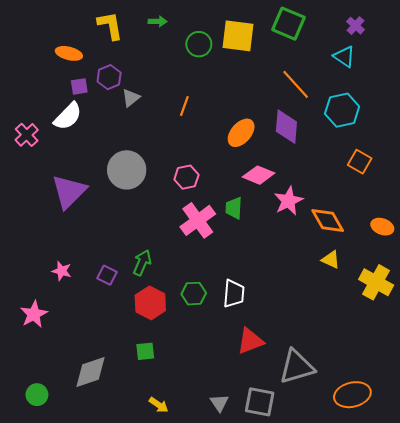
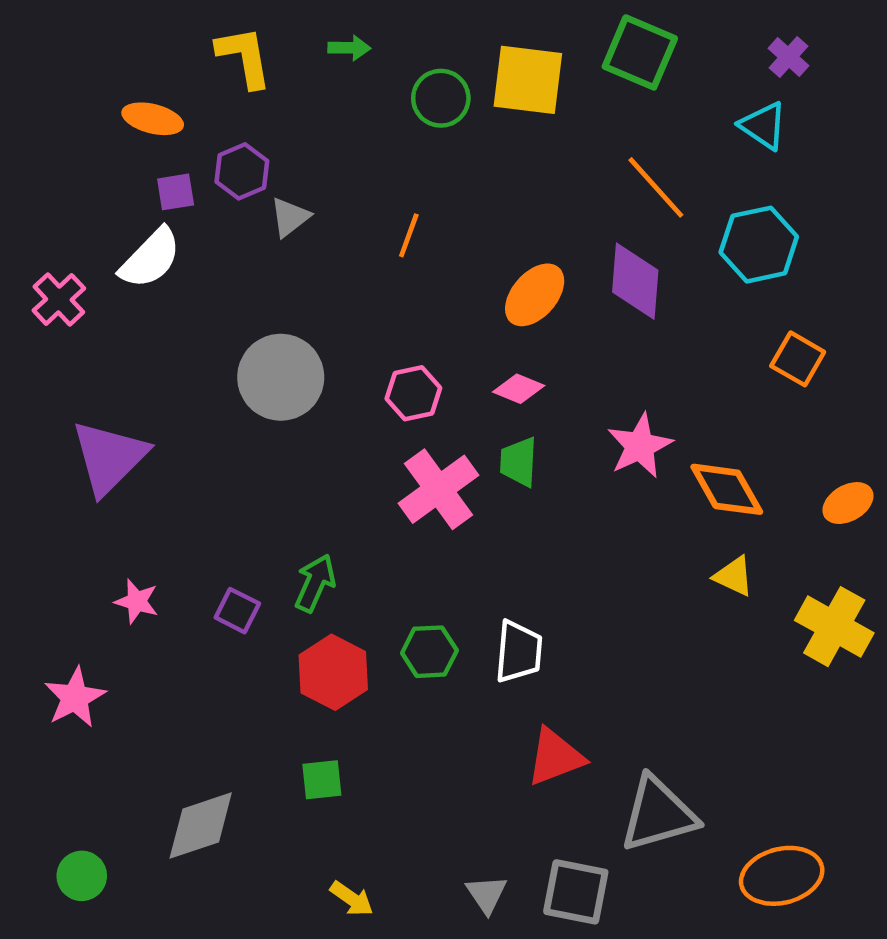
pink diamond: (259, 175) -> (519, 389), moved, size x0.7
purple triangle: (69, 192) -> (109, 457), moved
orange ellipse: (382, 227) -> (848, 503), turned -50

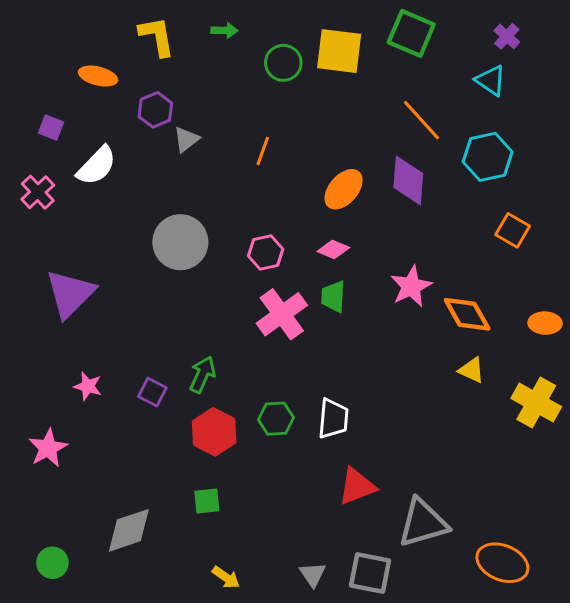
purple square: (176, 192) -> (51, 128), moved, turned 30
orange ellipse: (848, 503) -> (545, 323), turned 32
orange ellipse: (782, 876) -> (502, 563), turned 36

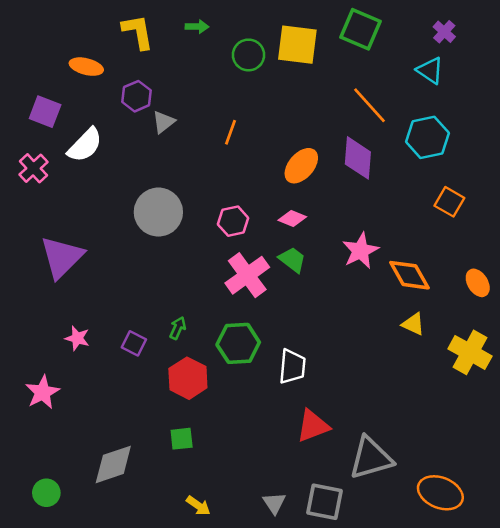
purple square: (51, 128) -> (45, 112), size x1.4
green trapezoid: (333, 297) -> (292, 260), turned 124
orange ellipse: (545, 323) -> (478, 283), turned 56
green arrow: (202, 375) -> (178, 328), size x0.7
green hexagon: (276, 419) -> (238, 343), moved, size x1.4

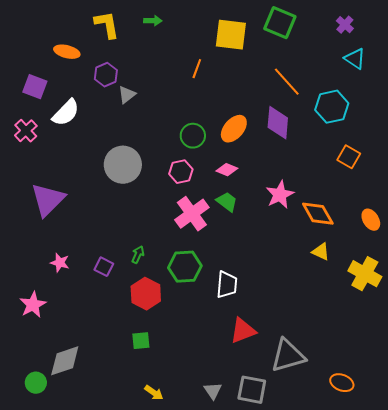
green circle: (249, 55) -> (193, 136), moved
cyan triangle: (430, 70) -> (355, 59), moved
orange line: (230, 132) -> (197, 69), moved
gray diamond: (113, 464) -> (65, 361), moved
orange ellipse: (440, 493) -> (342, 383), size x0.7

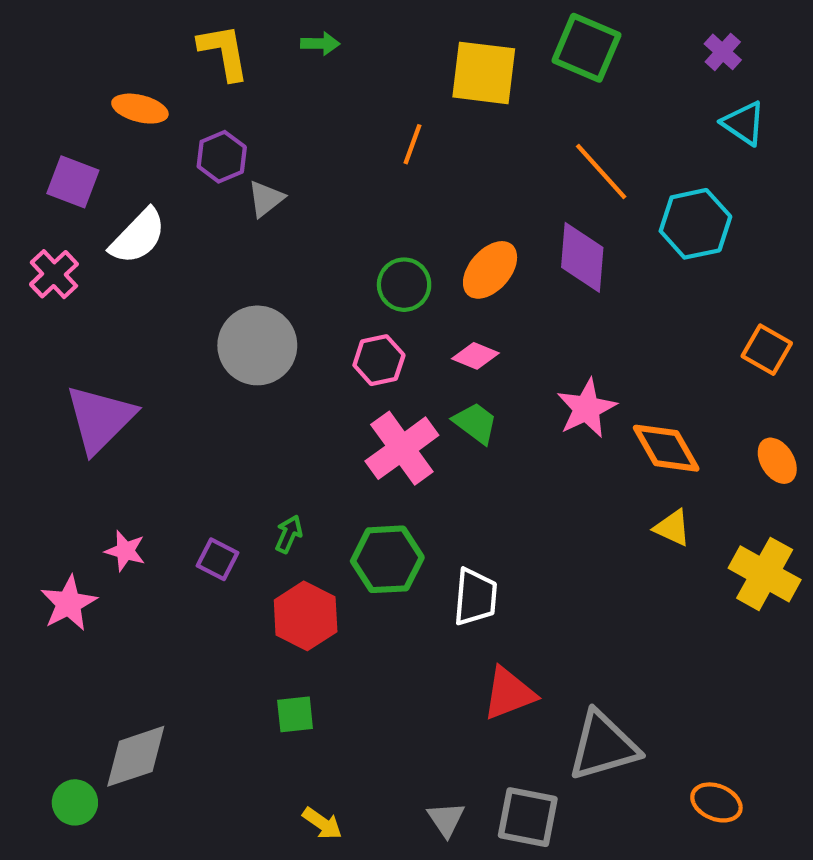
orange square: (349, 157) -> (767, 350), moved
pink star: (33, 305) -> (69, 603), moved

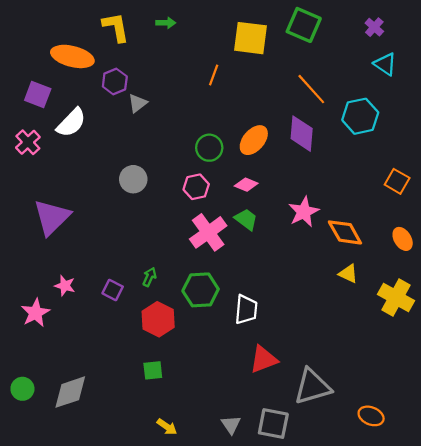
orange ellipse: (140, 109) -> (72, 56), size x1.5
gray circle: (257, 345) -> (133, 179), size x0.7
green circle: (75, 802) -> (22, 389), moved

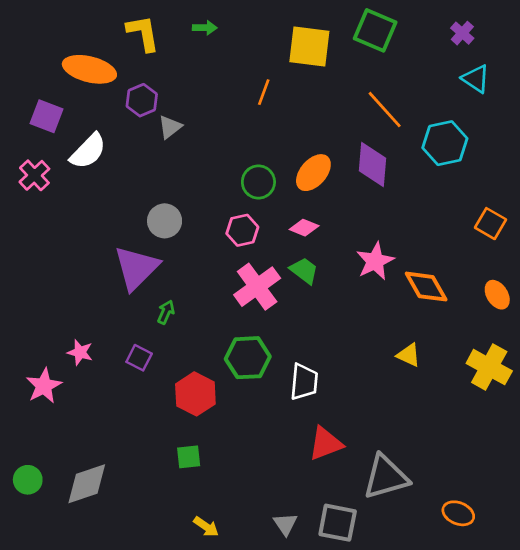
purple triangle: (52, 217) -> (136, 268), moved
yellow triangle: (348, 274) -> (409, 355), moved
green arrow: (150, 277) -> (166, 312), moved

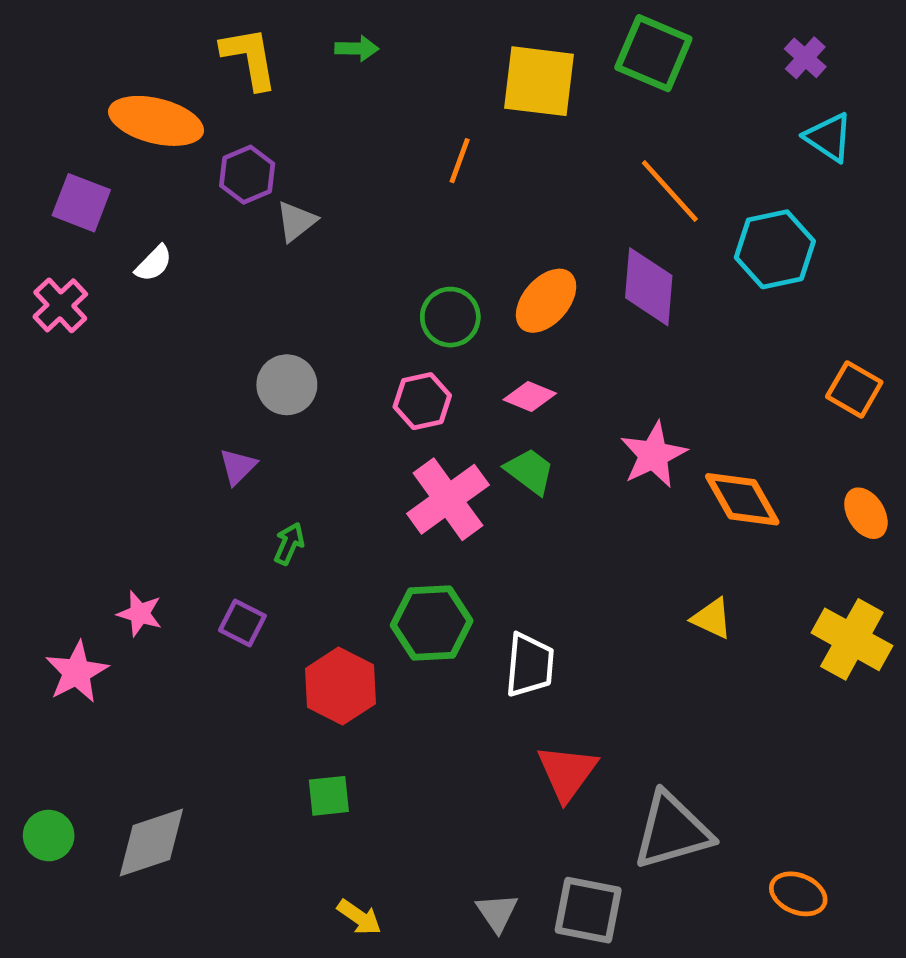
white semicircle: (88, 151) -> (154, 263), size x0.6
purple triangle: (136, 268) -> (238, 467), size x0.5
red triangle: (326, 444) -> (567, 772), turned -33

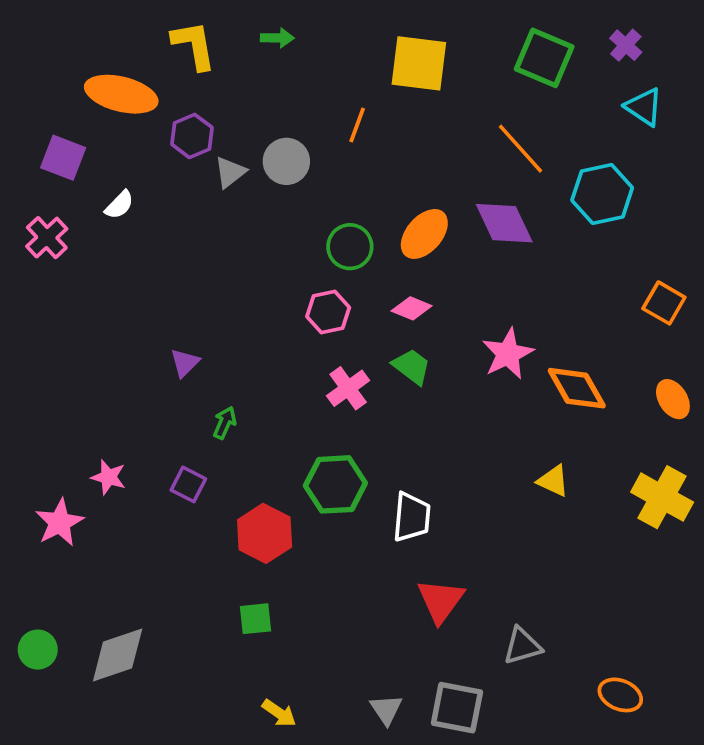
green square: (653, 53) -> (544, 58), moved
purple diamond: (649, 287) -> (504, 223), turned -30
gray circle: (287, 385) -> (286, 161), moved
pink cross: (448, 499) -> (348, 388), size x0.7
gray triangle: (672, 831) -> (522, 646), size x0.6

